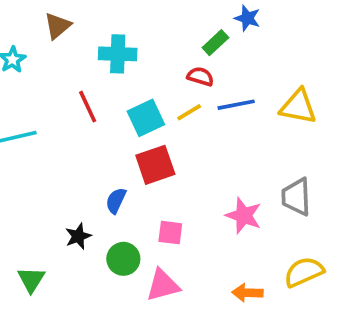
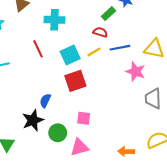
blue semicircle: (116, 201) -> (45, 101), moved
pink star: (244, 216) -> (135, 72), moved
black star: (78, 236) -> (33, 120), size x1.5

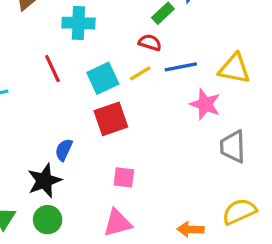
green circle: (58, 133) -> (48, 220), moved

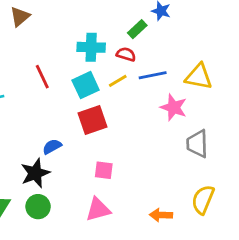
cyan cross: (78, 23) -> (91, 47), moved
blue semicircle: (64, 150) -> (52, 147), turned 36
yellow semicircle: (239, 212) -> (203, 200), turned -44

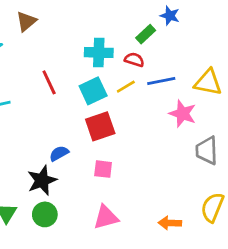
pink square: (104, 170) -> (103, 169), moved

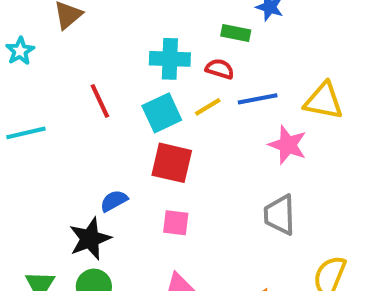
green rectangle: (146, 34) -> (236, 33), turned 54
red square: (100, 126) -> (172, 163), turned 32
gray trapezoid: (207, 151) -> (280, 215), moved

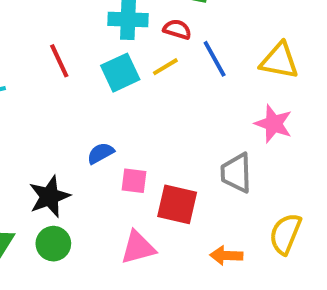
blue line: (258, 99) -> (215, 59), turned 72
pink star: (288, 145) -> (274, 124), moved
red square: (172, 163) -> (177, 204), moved
blue semicircle: (114, 201) -> (101, 153), moved

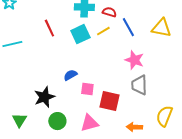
pink star: (274, 124) -> (134, 60), moved
green circle: (53, 244) -> (57, 121), moved

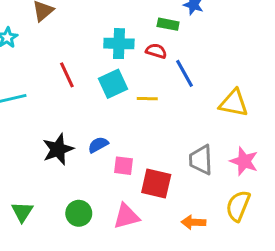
yellow triangle: (161, 28) -> (234, 103), moved
yellow line: (103, 31) -> (147, 99), moved, turned 32
pink star: (134, 60) -> (244, 161), moved
black star: (44, 97) -> (58, 149), moved

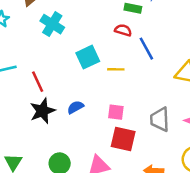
cyan cross: (119, 44) -> (52, 24), moved, turned 30
red line: (67, 75) -> (38, 82), moved
pink square: (123, 166) -> (116, 112), moved

